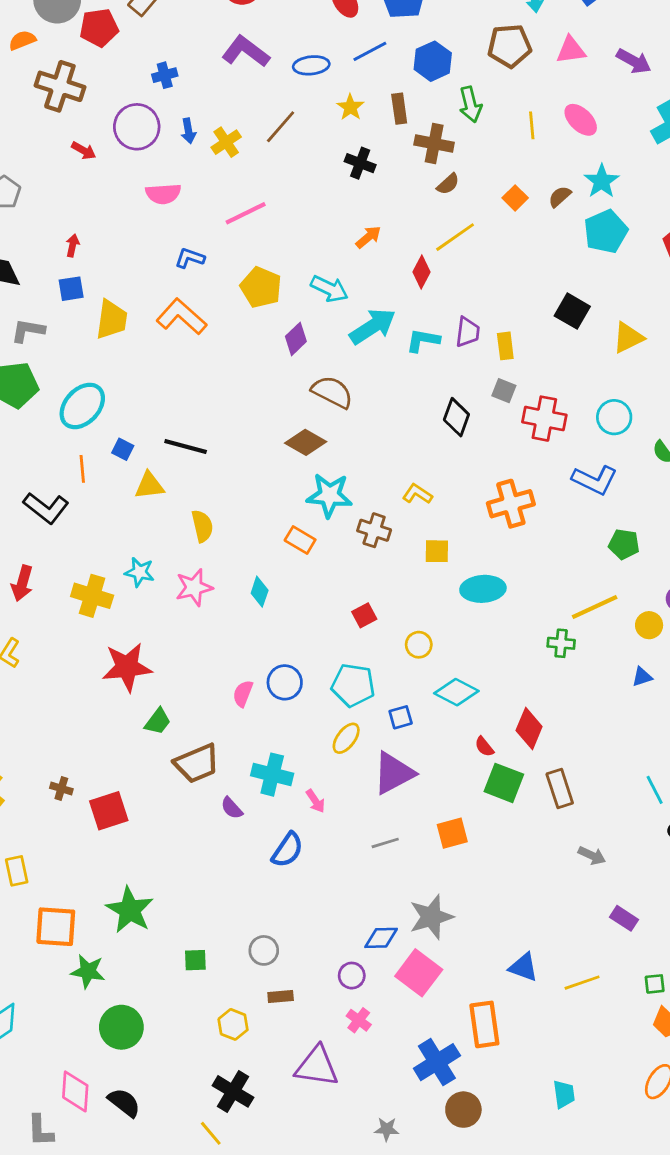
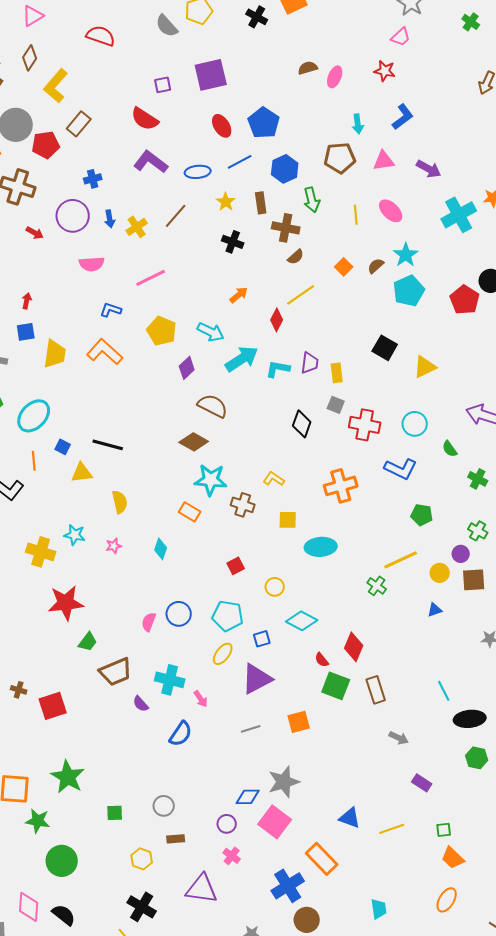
pink star: (194, 587) -> (114, 546), size x0.6
green cross: (561, 643) -> (377, 586), turned 30
orange rectangle: (484, 1024) -> (322, 859), turned -36

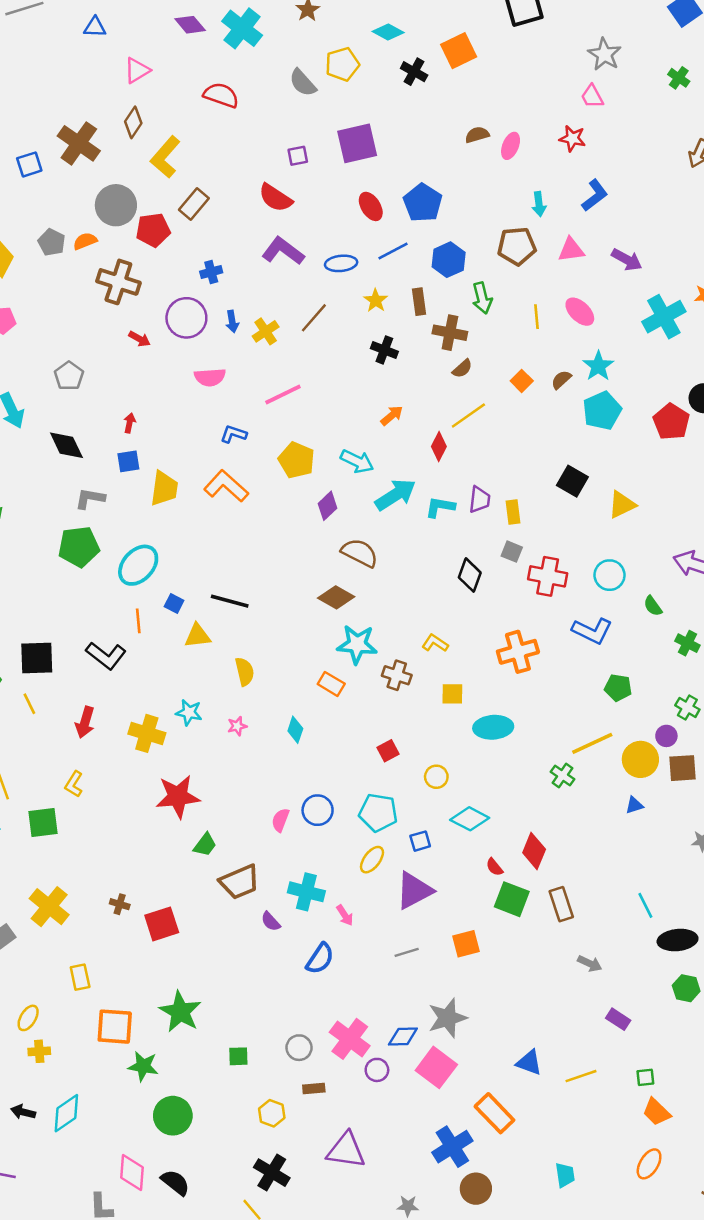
pink trapezoid: (401, 37) -> (592, 96), turned 105
yellow circle: (440, 573) -> (640, 759), size x1.5
pink cross: (232, 856) -> (350, 1039), moved, size x1.8

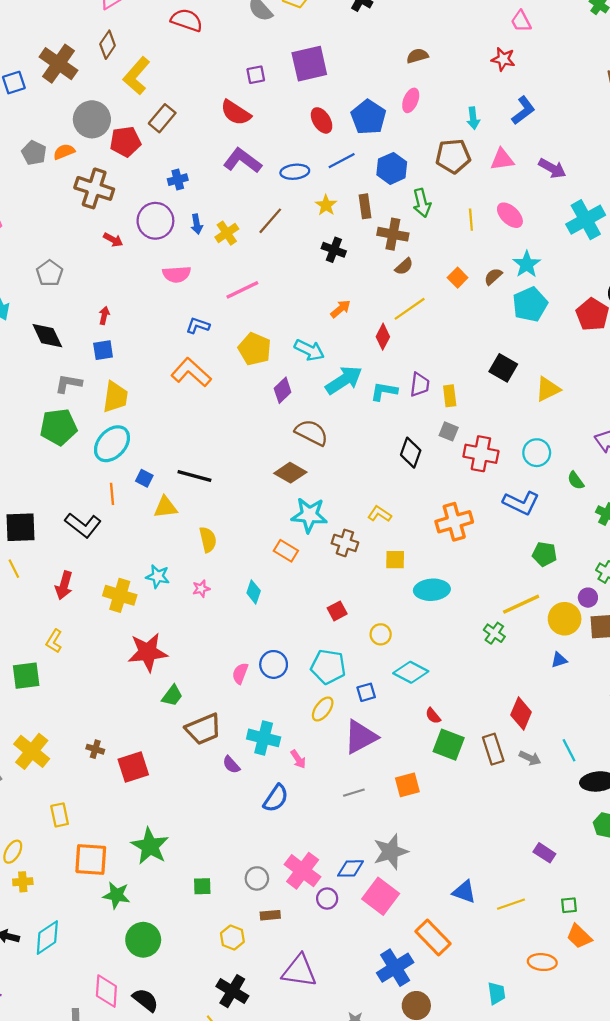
pink ellipse: (511, 146) -> (411, 100), moved
yellow trapezoid: (164, 489) -> (115, 397), moved
red diamond: (534, 851) -> (521, 713), moved
gray arrow: (590, 964) -> (530, 758), moved
orange ellipse: (649, 1164) -> (542, 962), moved, turned 64

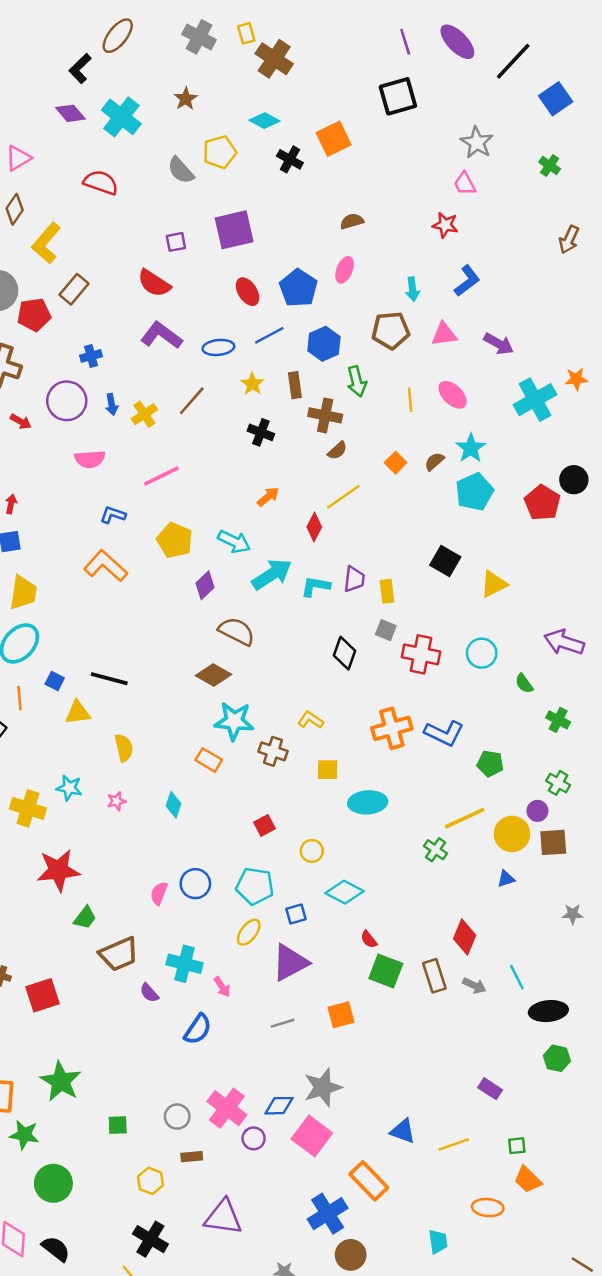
blue L-shape: (521, 503) -> (444, 733), moved

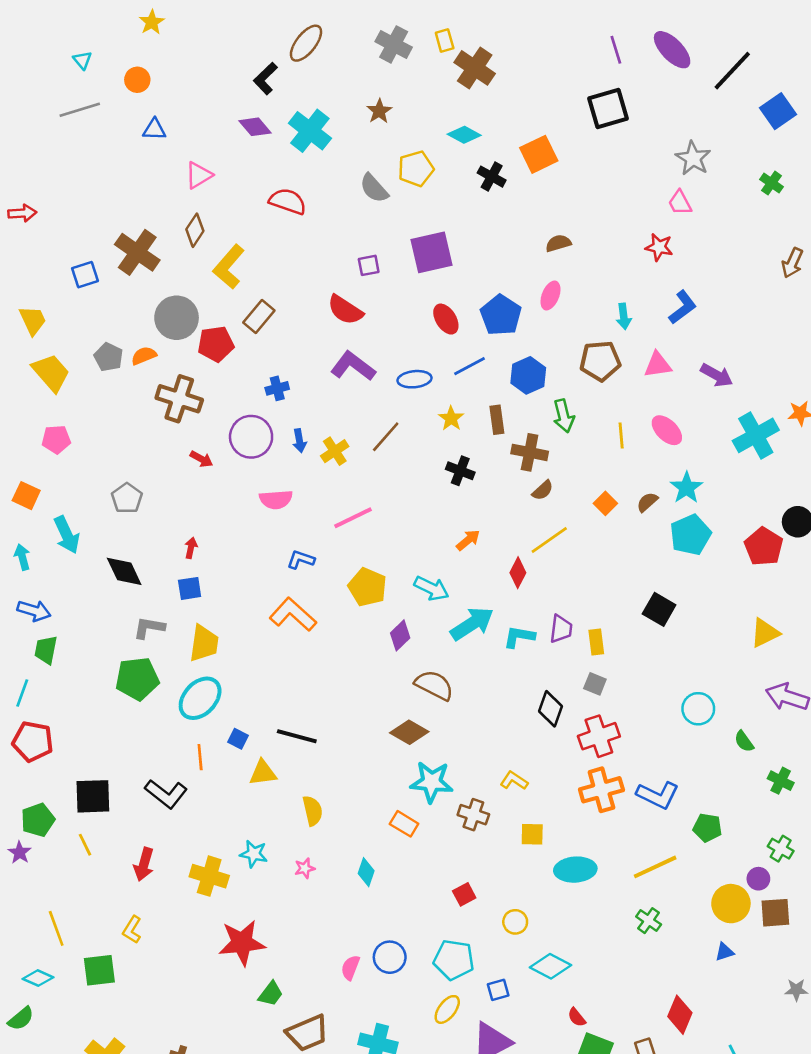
yellow triangle: (494, 584) -> (765, 633), moved
red cross: (421, 654) -> (599, 736), moved, turned -30
yellow line: (465, 818) -> (655, 867), moved

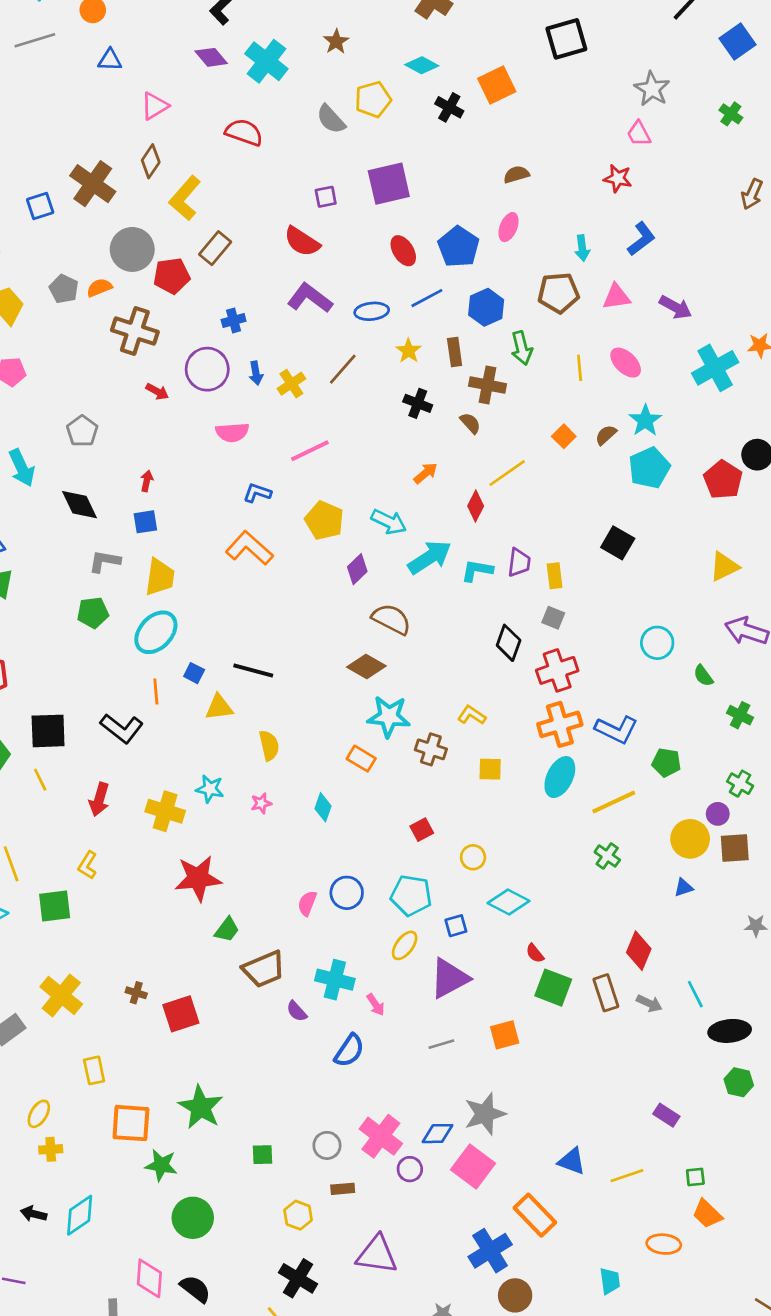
brown semicircle: (543, 490) -> (470, 423), moved, turned -90
green pentagon: (137, 679) -> (93, 613), size x0.7
cyan ellipse: (575, 870) -> (560, 777), moved, turned -60

